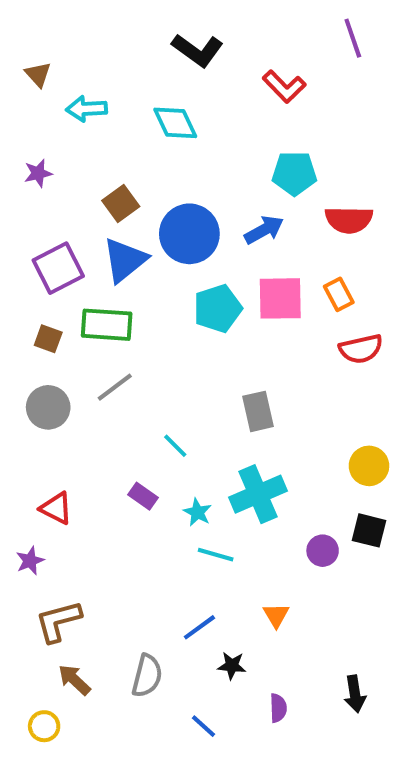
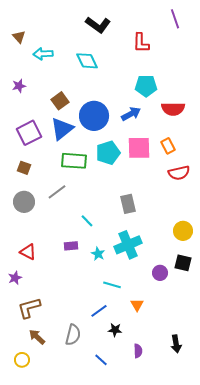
red L-shape: (284, 87) -> (141, 43), turned 45
green rectangle: (107, 325) -> (74, 161), moved
purple rectangle: (143, 496) -> (71, 246), turned -40
cyan line: (216, 555) -> (112, 285), moved

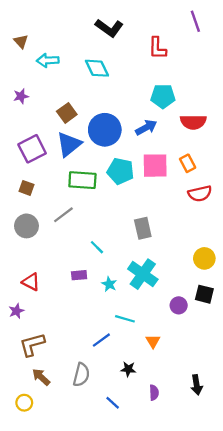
cyan pentagon: (108, 153) -> (120, 171), turned 30
cyan cross: (128, 245) -> (143, 274), turned -32
blue line: (99, 311) -> (101, 340), moved

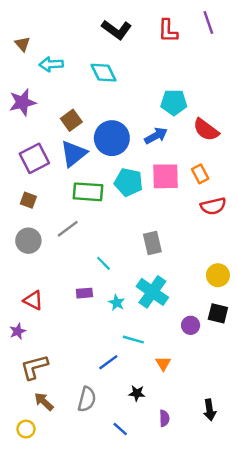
red L-shape: (157, 48) -> (168, 31), moved
purple star: (21, 96) -> (22, 102), size x1.6
red semicircle: (193, 122) -> (206, 130), turned 35

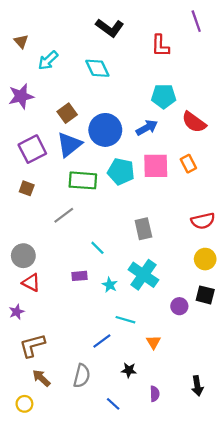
red L-shape: (168, 31) -> (160, 46), moved
cyan arrow: (51, 64) -> (48, 60), turned -40
red semicircle: (213, 206) -> (203, 221), moved
gray circle: (28, 241) -> (23, 256), moved

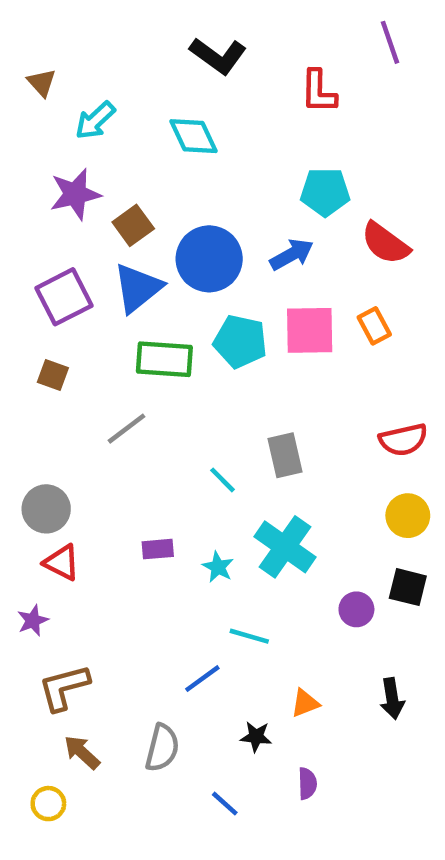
purple star: (21, 96) -> (75, 194), moved
cyan line: (97, 248) -> (222, 480), moved
orange triangle: (154, 342) -> (305, 703), moved, turned 40
black arrow: (197, 386) -> (392, 699), moved

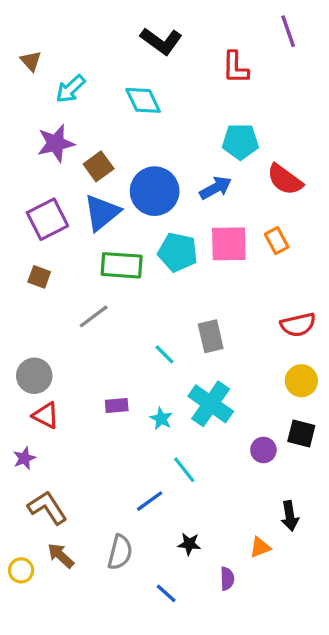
cyan line: (249, 636) -> (184, 470), turned 36
brown L-shape: (64, 687) -> (47, 508), turned 72
orange triangle: (305, 703) -> (260, 547), moved
yellow circle: (48, 804) -> (21, 570), moved

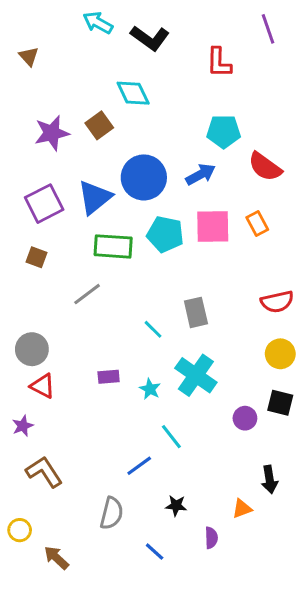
cyan arrow: (71, 89) -> (98, 23), moved, turned 72
brown square: (99, 166) -> (99, 125), moved
brown arrow: (61, 556) -> (56, 558), moved

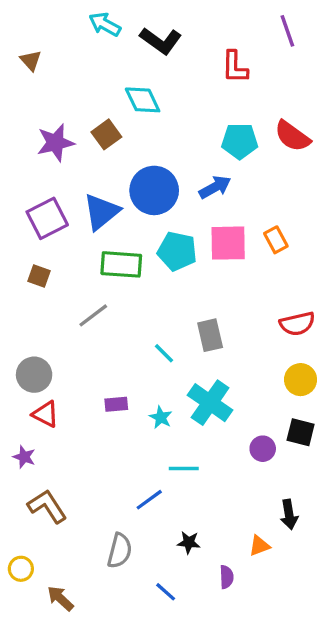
red semicircle: (265, 167) -> (292, 136), moved
purple star: (23, 426) -> (24, 457), turned -30
cyan line: (171, 437) -> (184, 468), turned -52

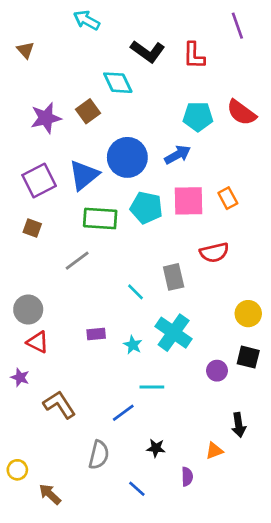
black L-shape: (161, 41) -> (148, 51), moved
red semicircle: (297, 324) -> (214, 252), moved
brown L-shape: (47, 506) -> (59, 405), moved

